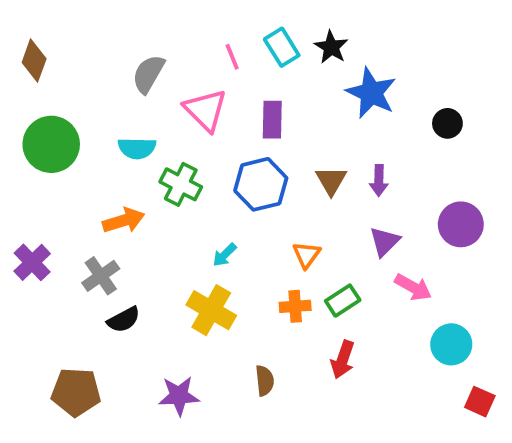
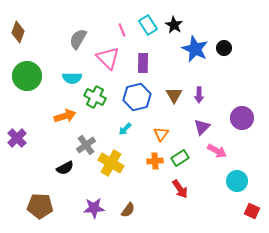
black circle: (447, 123) -> (224, 48), moved
cyan arrow: (225, 255) -> (125, 129), moved
gray cross: (101, 276) -> (86, 145), moved
red arrow: (343, 360) -> (180, 189), turned -54
brown semicircle: (265, 381) -> (128, 210), moved, turned 42

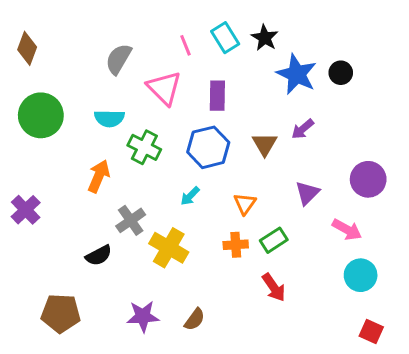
purple arrow: (199, 95) -> (303, 129), moved, turned 49
orange arrow: (65, 116) -> (99, 176), turned -50
pink arrow: (217, 151) -> (347, 230), moved
red square: (252, 211) -> (371, 332), moved

